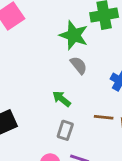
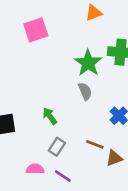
green arrow: (62, 99) -> (50, 116), moved

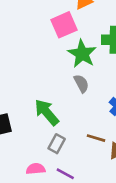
pink square: (36, 30) -> (64, 25), moved
green arrow: (50, 116) -> (47, 112), size x1.5

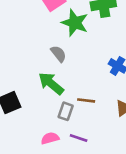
gray semicircle: (81, 83) -> (59, 54), moved
brown line: (96, 138) -> (86, 100), moved

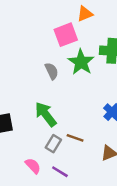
gray semicircle: (59, 54) -> (52, 71), moved
pink semicircle: (50, 138) -> (33, 166), turned 49

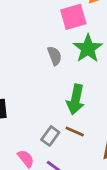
green arrow: (46, 114) -> (76, 100), moved, turned -135

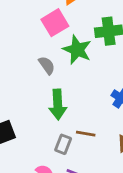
green arrow: (76, 100) -> (58, 105), moved

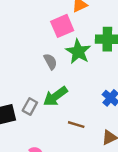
green arrow: (58, 105) -> (55, 96), turned 50
gray rectangle: (63, 144) -> (30, 106), moved

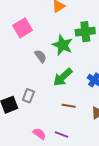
pink square: (62, 26) -> (23, 28), moved
green arrow: (55, 96) -> (63, 77), moved

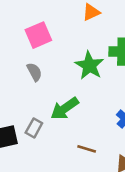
gray semicircle: (41, 56) -> (34, 72), moved
green arrow: (63, 77) -> (65, 108), moved

